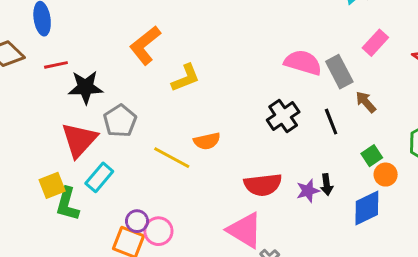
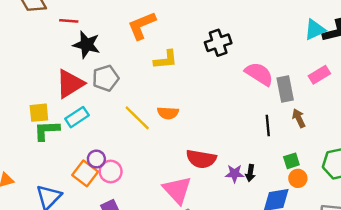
black cross: (283, 116) -> (218, 43), moved
green L-shape: (67, 204) -> (47, 130), turned 56

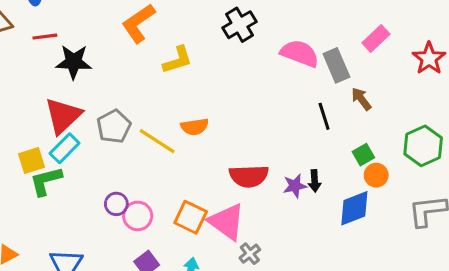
gray pentagon: (106, 78) -> (114, 126), moved
cyan rectangle: (77, 117) -> (65, 148), moved
orange square: (85, 173) -> (191, 217), moved

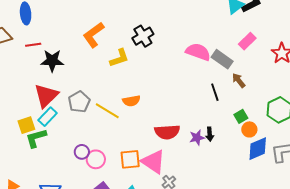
black cross: (239, 25) -> (143, 36), moved
gray rectangle: (336, 65) -> (222, 59), turned -30
blue diamond: (354, 208) -> (258, 149), moved
orange square: (191, 217) -> (130, 159), turned -30

